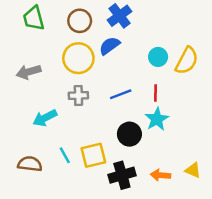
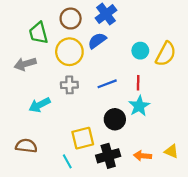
green trapezoid: (34, 18) -> (38, 33), moved
cyan line: (65, 155) -> (67, 161), moved

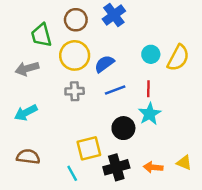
blue semicircle: (97, 41) -> (104, 64), moved
cyan arrow: (40, 105) -> (26, 113), moved

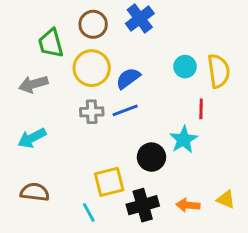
yellow semicircle: (178, 58) -> (219, 71), turned -36
red line: (148, 89) -> (201, 109), moved
blue line: (115, 90) -> (125, 110), moved

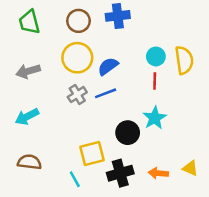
blue cross: (140, 18) -> (118, 16), turned 30
green trapezoid: (51, 43) -> (29, 22), moved
red line: (201, 109) -> (155, 81), moved
gray cross: (92, 112) -> (77, 95), turned -30

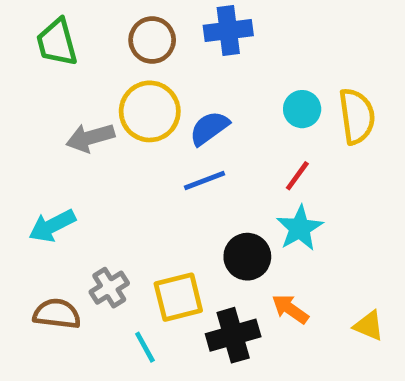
gray arrow: (28, 71) -> (90, 138), moved
red line: (155, 81) -> (297, 176), moved, turned 35
gray cross: (77, 95) -> (109, 288), moved
orange arrow: (158, 173) -> (290, 309), moved, turned 30

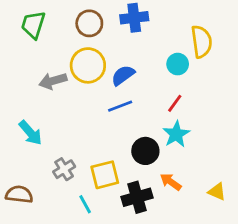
green trapezoid: (57, 42) -> (33, 25), turned 32
yellow semicircle: (357, 116) -> (201, 42), moved
cyan arrow: (52, 226) -> (30, 133), turned -104
brown semicircle: (57, 314) -> (19, 194), moved

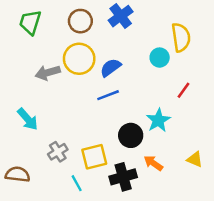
blue cross: (134, 18) -> (121, 16), turned -30
red line: (175, 103) -> (183, 90), moved
yellow triangle: (217, 192) -> (195, 159), moved

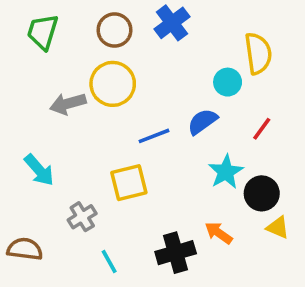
blue semicircle: (111, 68) -> (202, 122), moved
black circle: (131, 135) -> (262, 193), moved
yellow square: (94, 157) -> (129, 183), moved

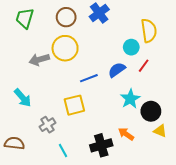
red line: (262, 129) -> (144, 66), moved

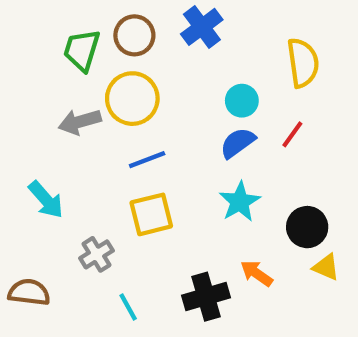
green trapezoid: (25, 18) -> (82, 50), moved
cyan circle: (131, 47) -> (242, 101), moved
blue line: (89, 78) -> (147, 160), moved
cyan star: (130, 99) -> (240, 202), moved

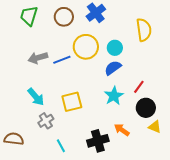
green trapezoid: (82, 50) -> (29, 16), moved
yellow circle: (132, 99) -> (86, 47), moved
red line: (292, 134) -> (139, 87), moved
blue line: (147, 160) -> (62, 60), moved
cyan arrow: (46, 200) -> (36, 97), moved

